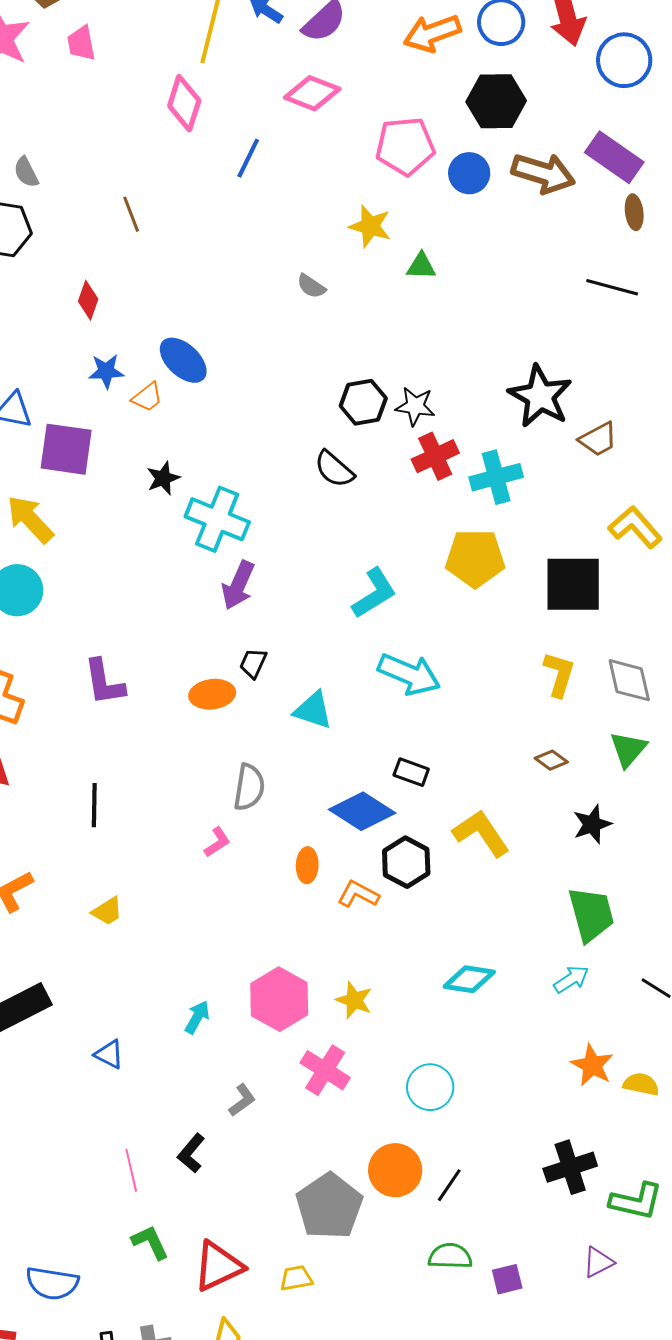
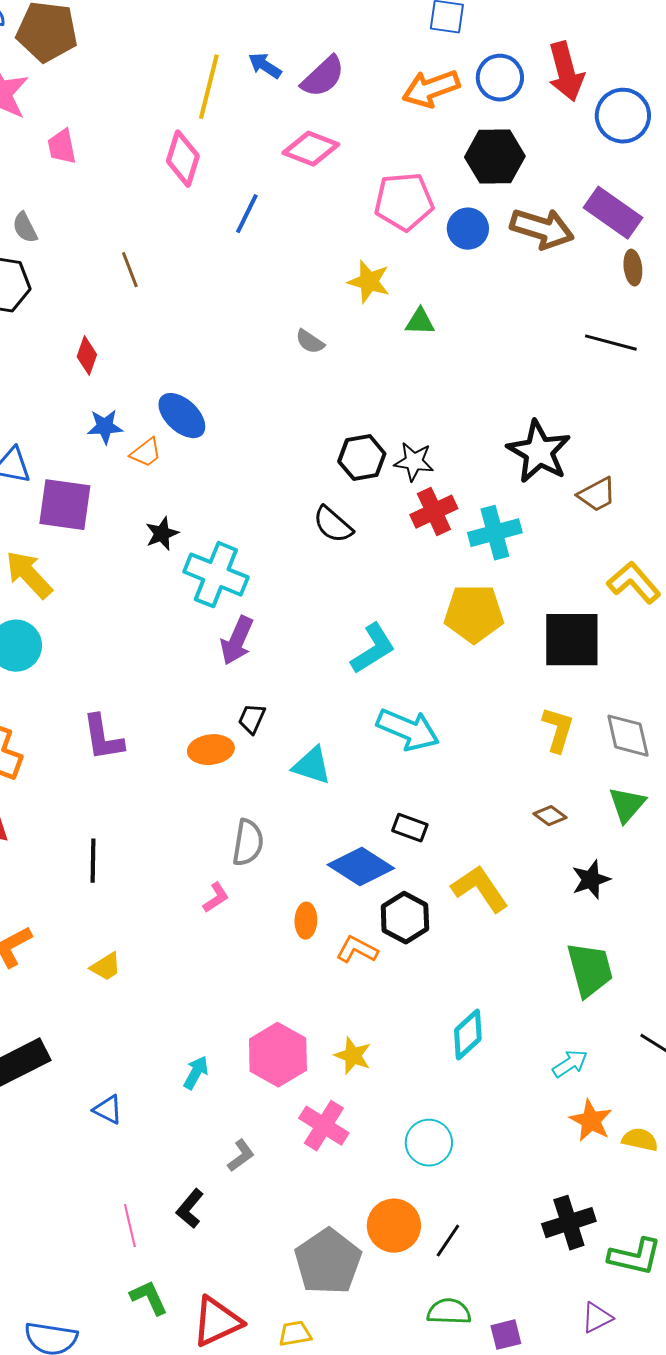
pink trapezoid: (81, 43) -> (62, 147), moved
cyan diamond: (469, 979) -> (468, 1035), turned -51
cyan arrow: (571, 979) -> (570, 1064), moved

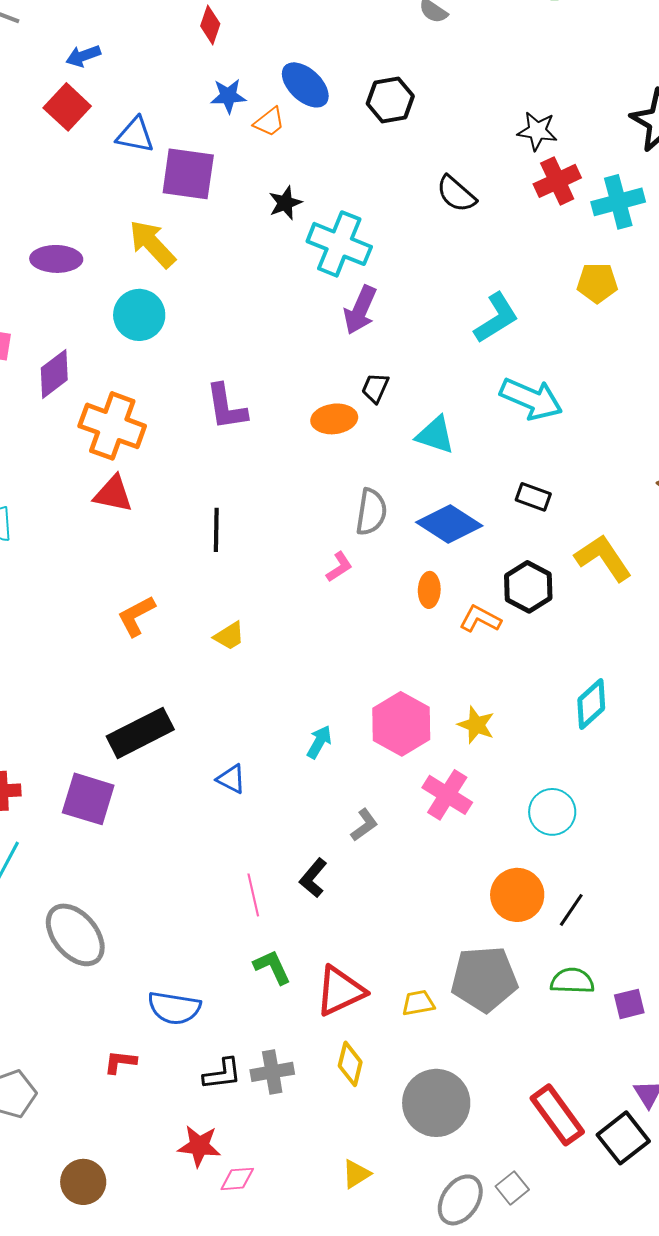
black hexagon: (362, 458) -> (390, 100), moved
yellow pentagon: (474, 614) -> (597, 283), size x0.7
blue diamond: (361, 867) -> (449, 524), moved
gray pentagon: (328, 1262) -> (484, 979), moved, turned 30

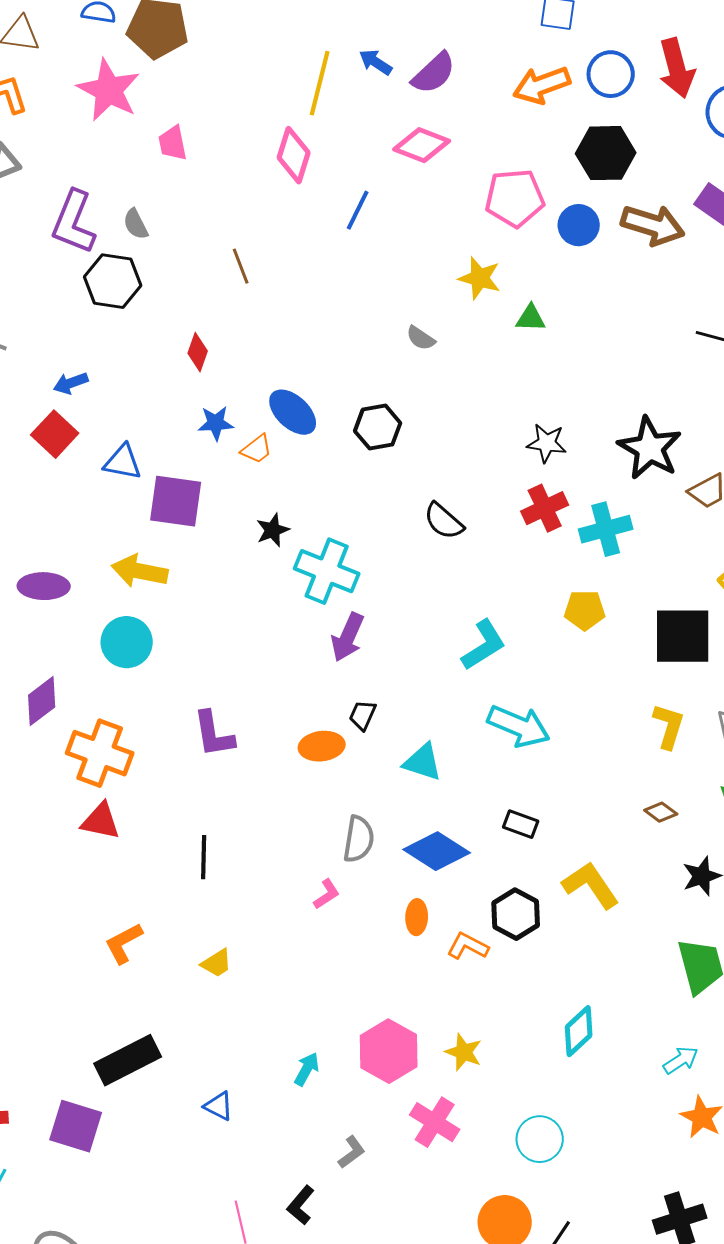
black star: (537, 131) -> (547, 443), moved
yellow arrow: (152, 244) -> (140, 571), turned -36

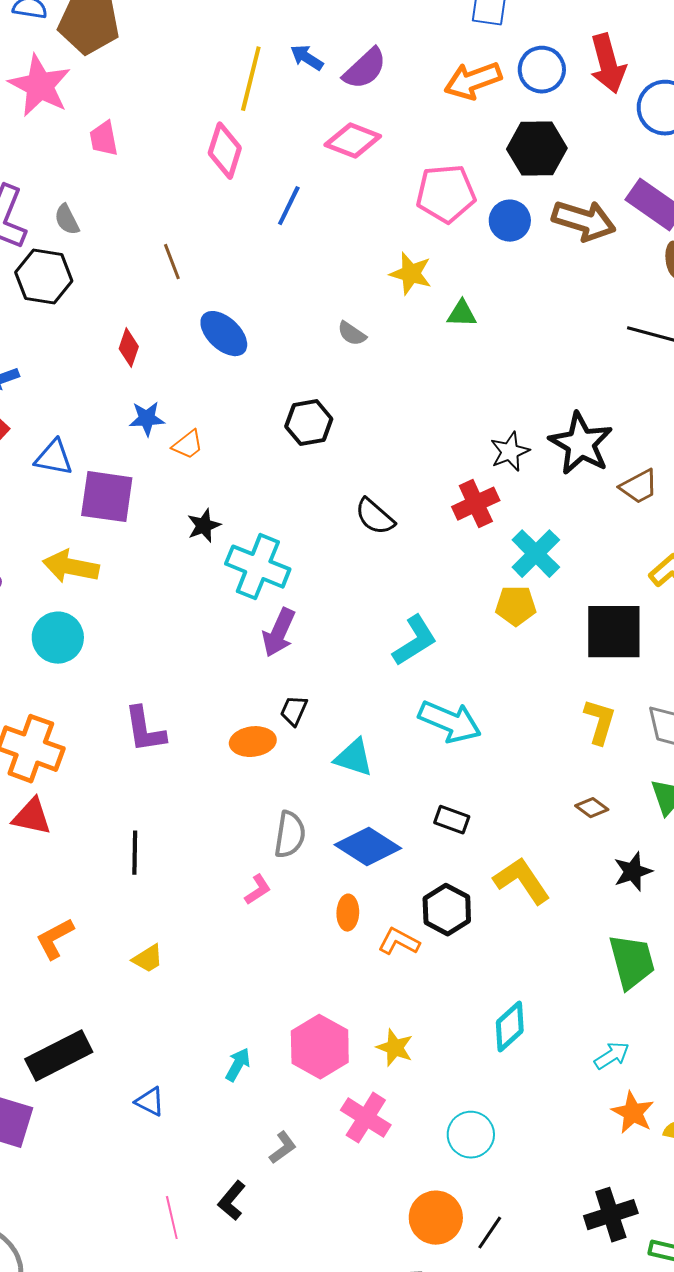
blue ellipse: (293, 412) -> (224, 334), moved
black star: (547, 443) -> (510, 452), moved, turned -30
cyan cross: (606, 529) -> (536, 554), moved, turned -30

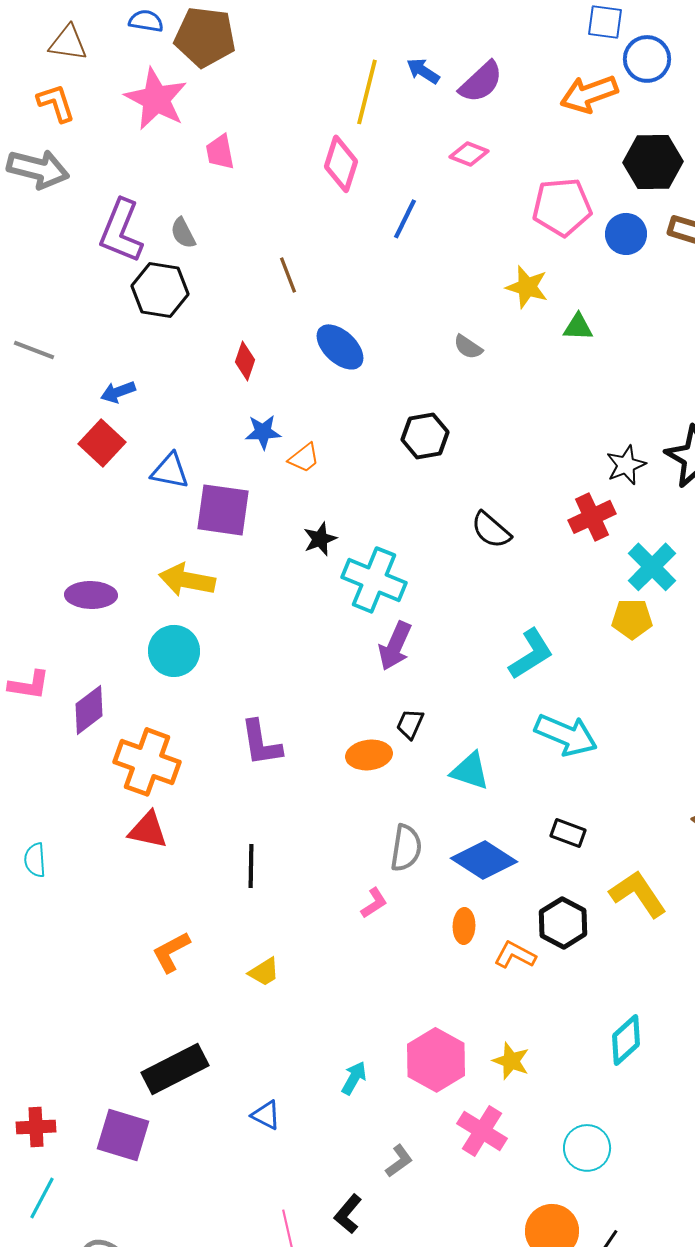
blue circle: (542, 70) -> (647, 59), moved
pink diamond: (353, 141) -> (469, 154), size x0.7

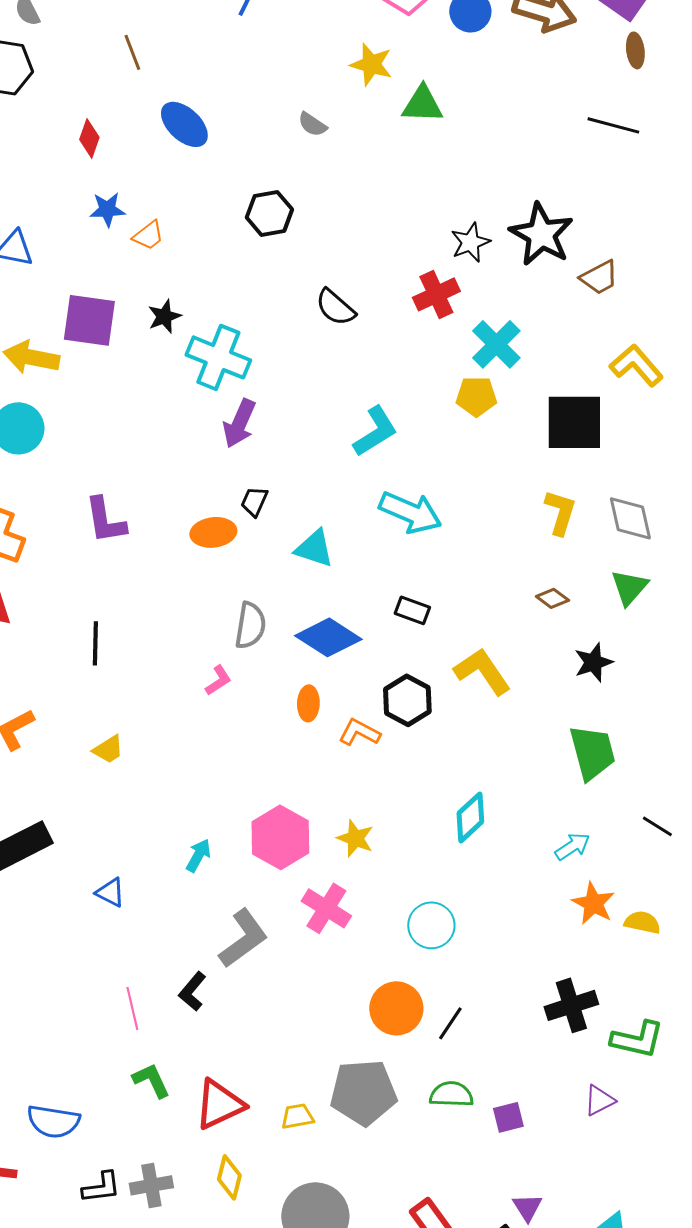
green triangle: (578, 327) -> (422, 104), size x1.4
purple square: (223, 510) -> (89, 320), moved
gray L-shape: (399, 1161) -> (243, 938), size x1.8

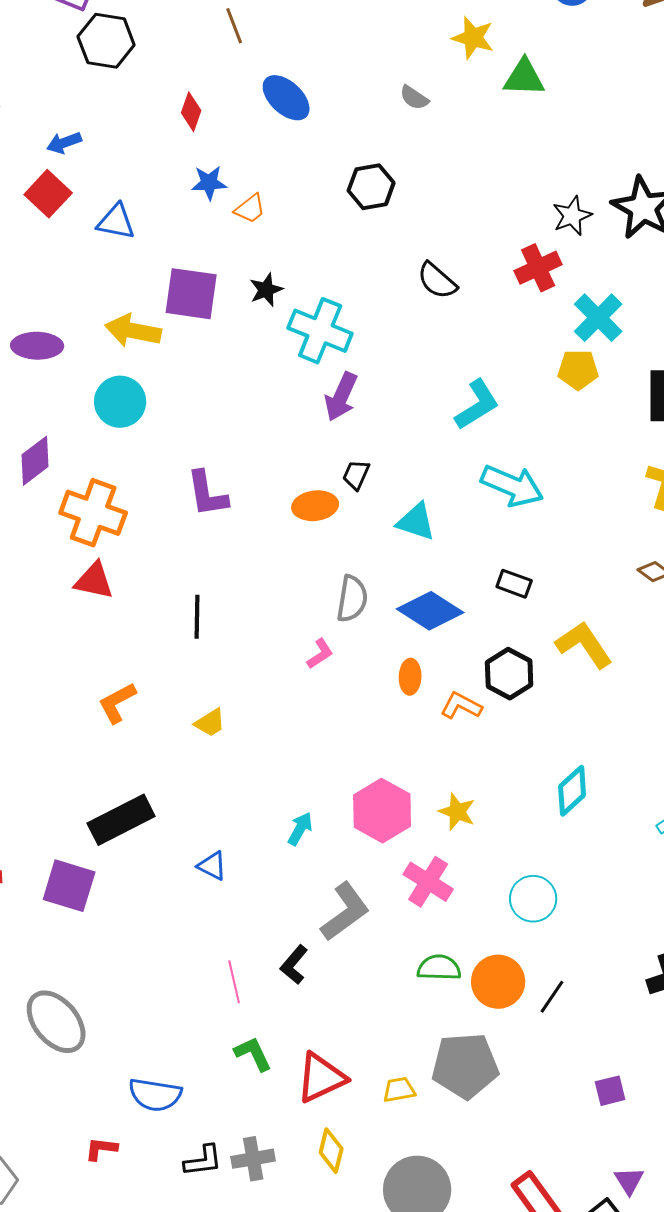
green semicircle: (451, 1094) -> (439, 968), moved

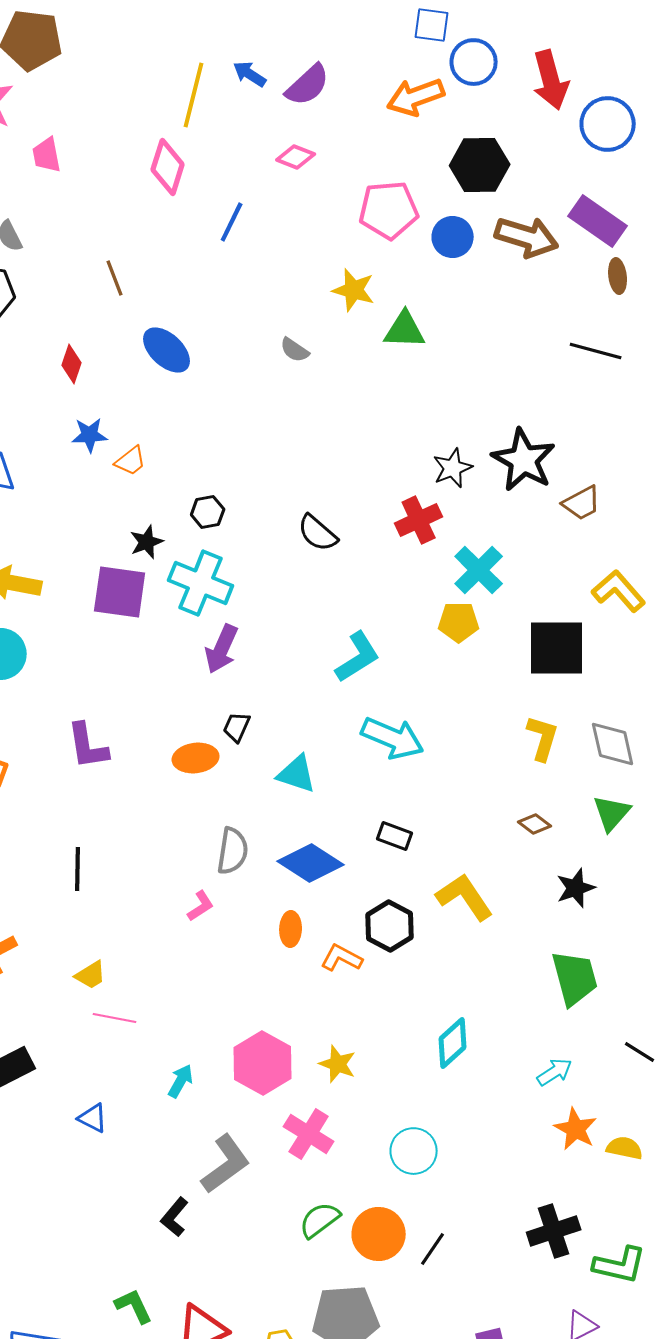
black hexagon: (371, 187) -> (208, 512), moved, size x0.7
purple square: (191, 294) -> (120, 592), moved
green semicircle: (439, 968) -> (320, 1220), turned -39
pink line: (234, 982) -> (115, 1018), moved, turned -66

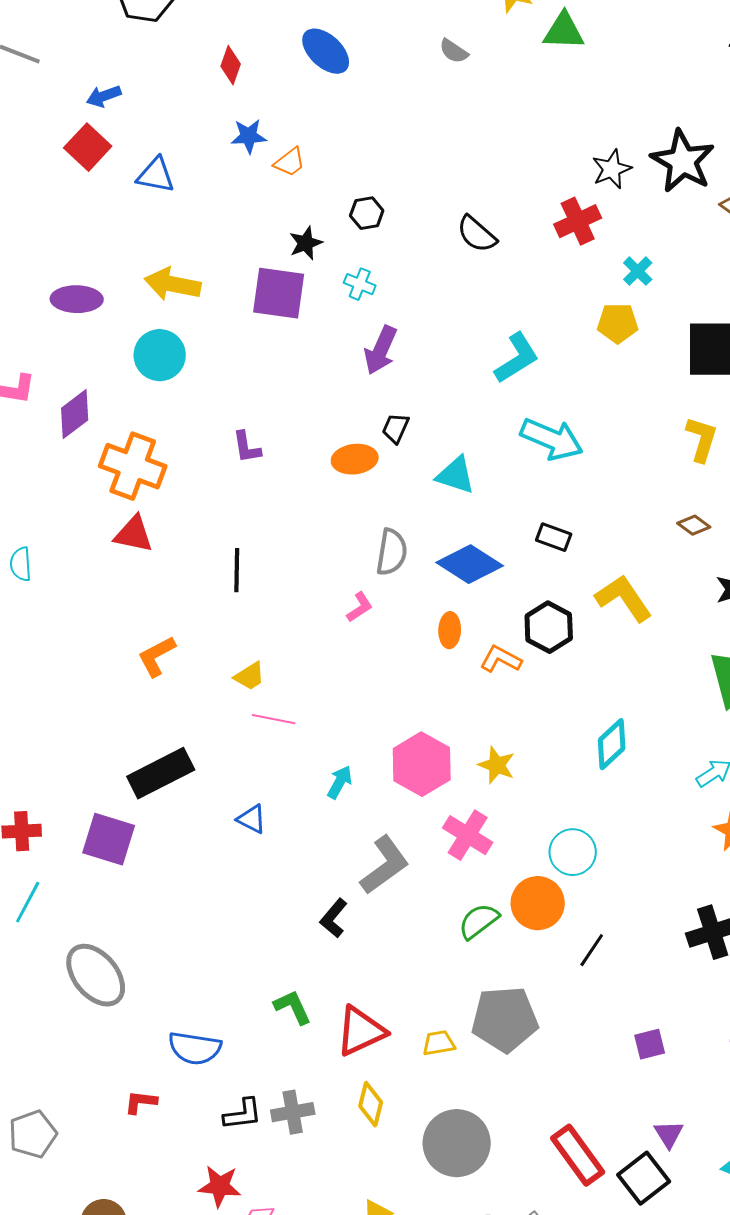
cyan cross: (479, 570) -> (638, 271), size x0.6
cyan cross: (201, 583) -> (360, 284), size x0.5
purple L-shape: (88, 746) -> (247, 447), size x0.7
orange circle: (379, 1234) -> (538, 903), moved

